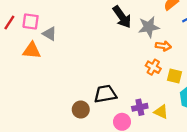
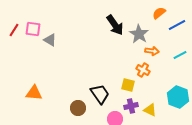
gray star: (149, 27) -> (139, 34), turned -30
orange triangle: (32, 50) -> (34, 93), moved
yellow square: (174, 76) -> (128, 85), moved
black trapezoid: (105, 94) -> (100, 94), turned 65

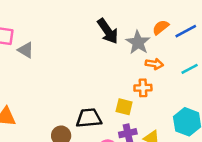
orange semicircle: (159, 13) -> (161, 27), moved
orange cross: (143, 70) -> (143, 88), turned -32
black trapezoid: (100, 94) -> (89, 118), turned -60

